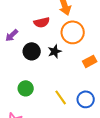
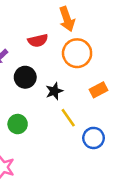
black star: (55, 51) -> (54, 91), moved
yellow line: (61, 97) -> (68, 118), moved

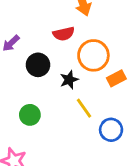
red semicircle: (38, 41) -> (64, 34), moved
orange circle: (77, 53) -> (93, 55), moved

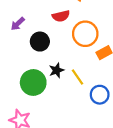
black star: (69, 80) -> (56, 70), moved
green circle: (30, 115) -> (33, 82), size x1.5

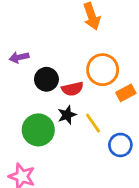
red semicircle: (61, 16) -> (72, 89), moved
purple arrow: (18, 24) -> (19, 57), turned 32

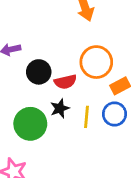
yellow line: (93, 123) -> (86, 117), turned 40
blue circle: (120, 145) -> (115, 114), moved

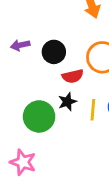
black circle: (39, 72) -> (54, 52), moved

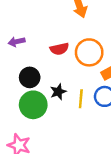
black circle: (54, 52) -> (30, 77), moved
red semicircle: (73, 76) -> (59, 49), moved

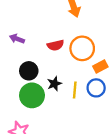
purple arrow: (17, 42) -> (17, 39), turned 32

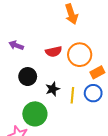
green circle: (32, 95) -> (35, 114), moved

